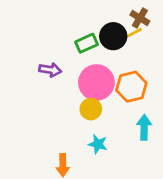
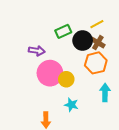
brown cross: (140, 18) -> (98, 43), moved
black circle: (113, 36) -> (83, 41), moved
pink circle: (96, 82) -> (50, 73), moved

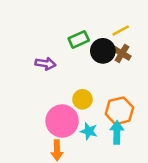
orange hexagon: (96, 63) -> (119, 111), moved
pink circle: (50, 73) -> (62, 121), moved
cyan arrow: (105, 93) -> (117, 132), moved

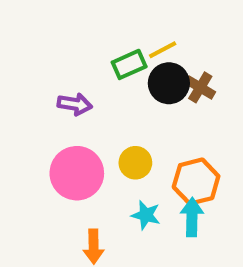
yellow line: (121, 30) -> (163, 50), moved
pink circle: (62, 121) -> (77, 173), moved

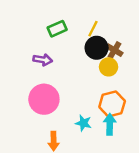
yellow line: (163, 50) -> (93, 29), turned -35
green rectangle: (129, 64) -> (57, 29), moved
yellow circle: (135, 163) -> (109, 67), moved

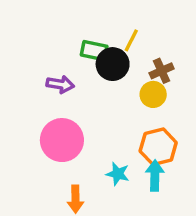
green rectangle: (57, 29) -> (94, 51), moved, turned 36
black circle: (97, 48) -> (113, 64), moved
brown cross: (114, 50) -> (162, 71), turned 35

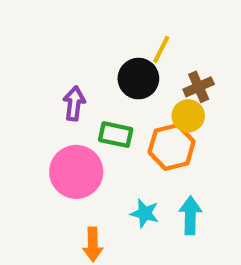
green rectangle: (94, 51) -> (116, 135), moved
purple arrow: (60, 84) -> (74, 103), turned -92
orange hexagon: (158, 147) -> (172, 147), moved

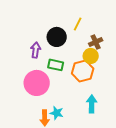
black circle: (138, 79) -> (57, 37), moved
cyan star: (145, 213) -> (57, 113), moved

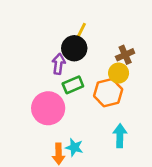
yellow line: (78, 24) -> (81, 31), moved
purple arrow: (36, 50) -> (59, 64), moved
green rectangle: (56, 65) -> (73, 85), turned -35

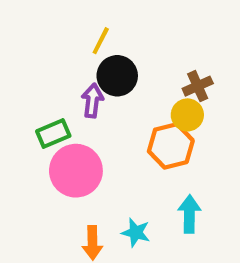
yellow line: (81, 31) -> (101, 41), moved
green rectangle: (73, 85) -> (53, 134), moved
cyan star: (74, 147) -> (136, 233), moved

